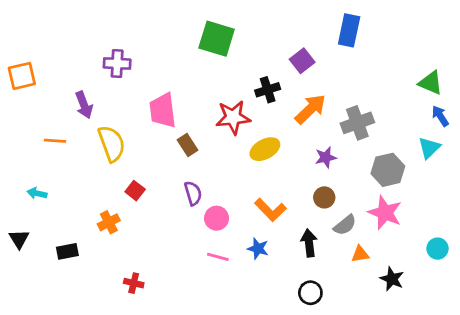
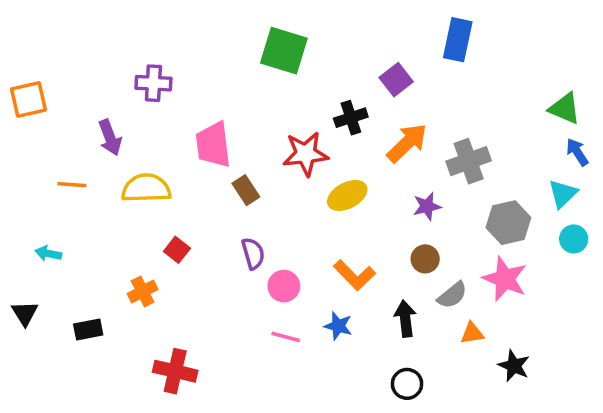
yellow semicircle: (112, 144) -> (146, 188), turned -72
cyan circle: (437, 249) -> (574, 239), moved
red cross: (134, 283) -> (175, 371), size x1.6

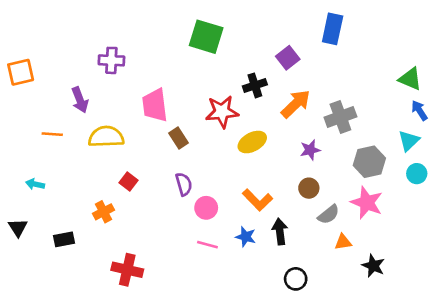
black arrow: (405, 319) -> (280, 232), moved

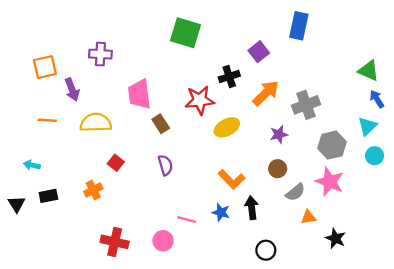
orange square: (21, 72) -> (45, 67), moved
pink circle: (206, 208) -> (163, 241), moved
black rectangle: (64, 239) -> (48, 196), moved

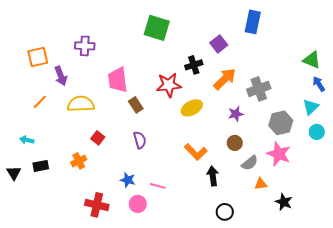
orange line: (47, 120) -> (40, 102), turned -49
blue star: (221, 212) -> (128, 180), moved

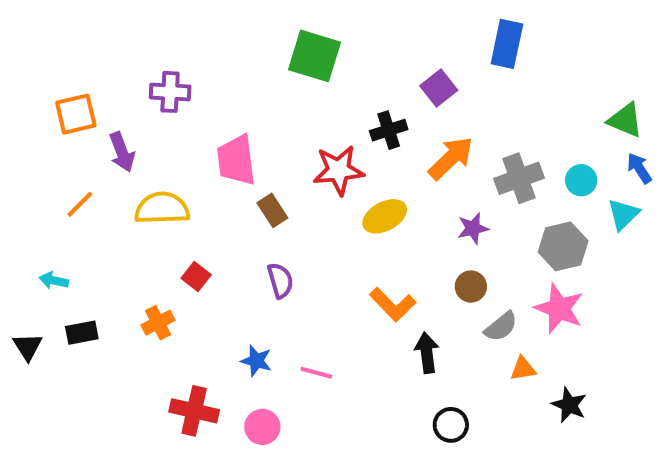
cyan circle: (317, 132) -> (581, 180), moved
pink circle: (138, 204) -> (262, 427), moved

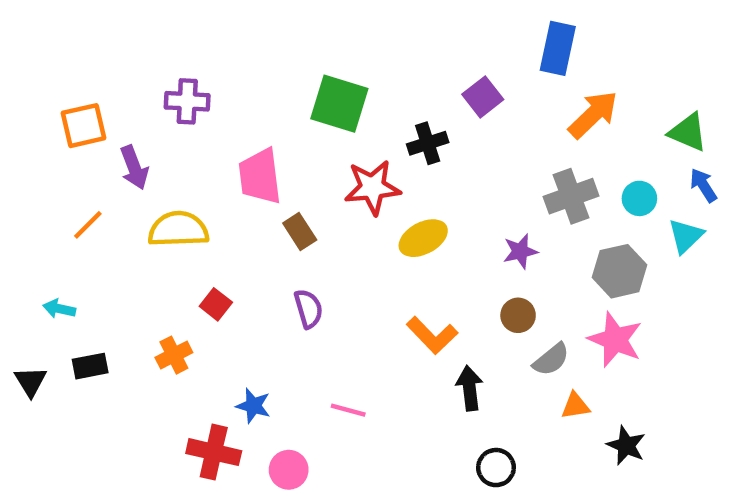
green square: (314, 56) -> (339, 104), moved
orange arrow: (451, 158) -> (593, 115), moved
blue star: (256, 361) -> (253, 406), moved

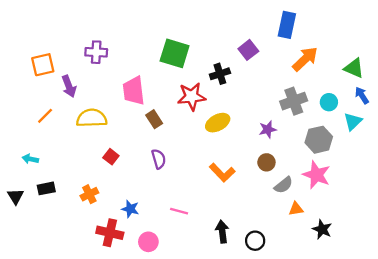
orange cross: (174, 355) -> (89, 194), moved
black arrow: (470, 388) -> (222, 232), moved

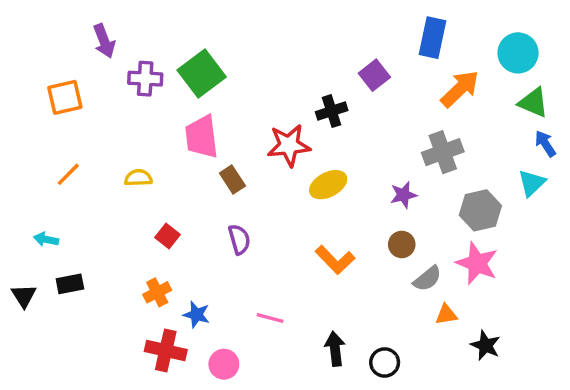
green square: (175, 53) -> (202, 73), moved, turned 36
purple arrow: (69, 86) -> (104, 41), moved
cyan circle: (329, 102) -> (518, 53), moved, size x1.5
yellow semicircle: (92, 118) -> (138, 178), size x0.6
orange cross: (89, 194) -> (157, 292), moved

